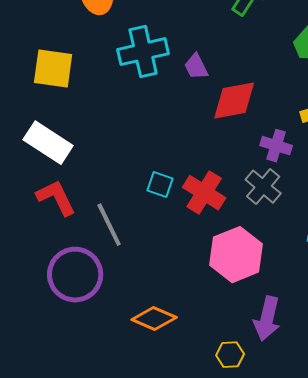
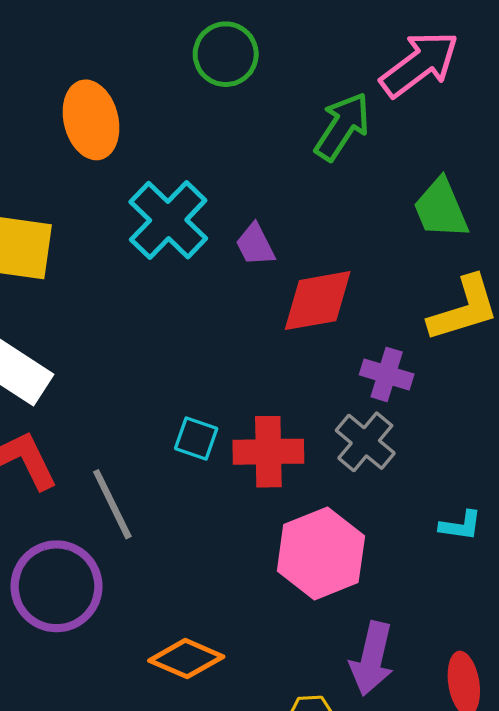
cyan cross: (143, 52) -> (168, 220), turned -33
red cross: (204, 193) -> (268, 452), turned -33

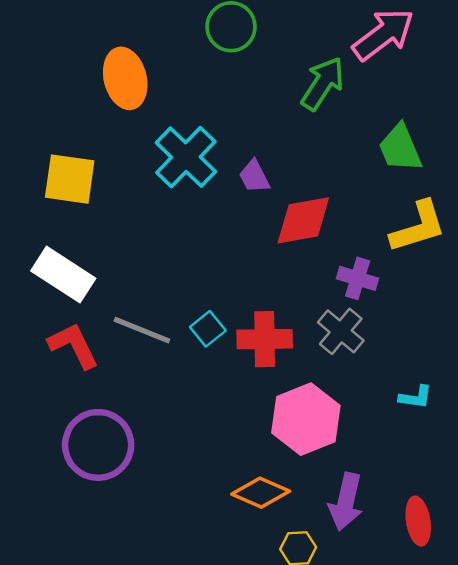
cyan square: (196, 439) -> (208, 329), turned 32
gray line: (112, 504) -> (142, 330), moved, turned -42
orange diamond: (186, 659) -> (261, 493), moved

